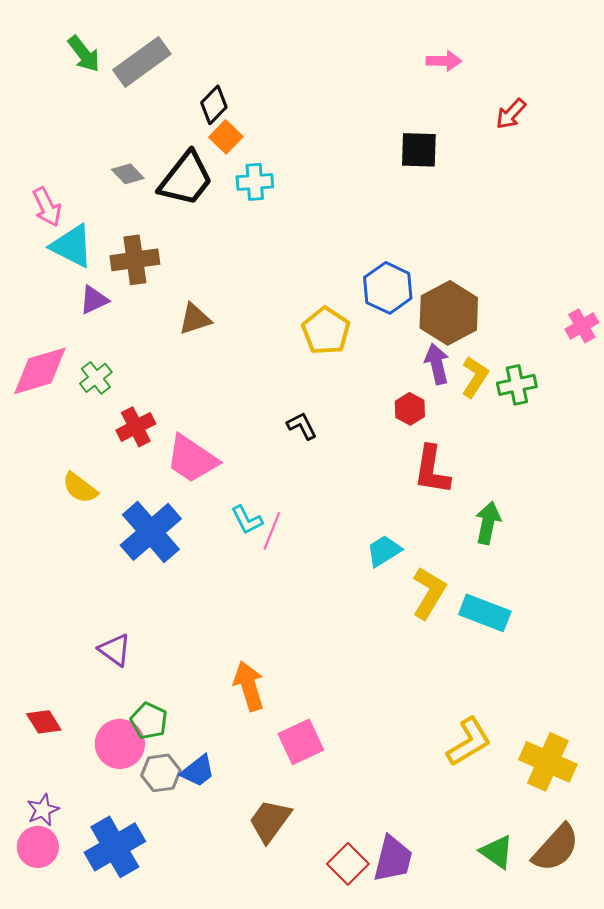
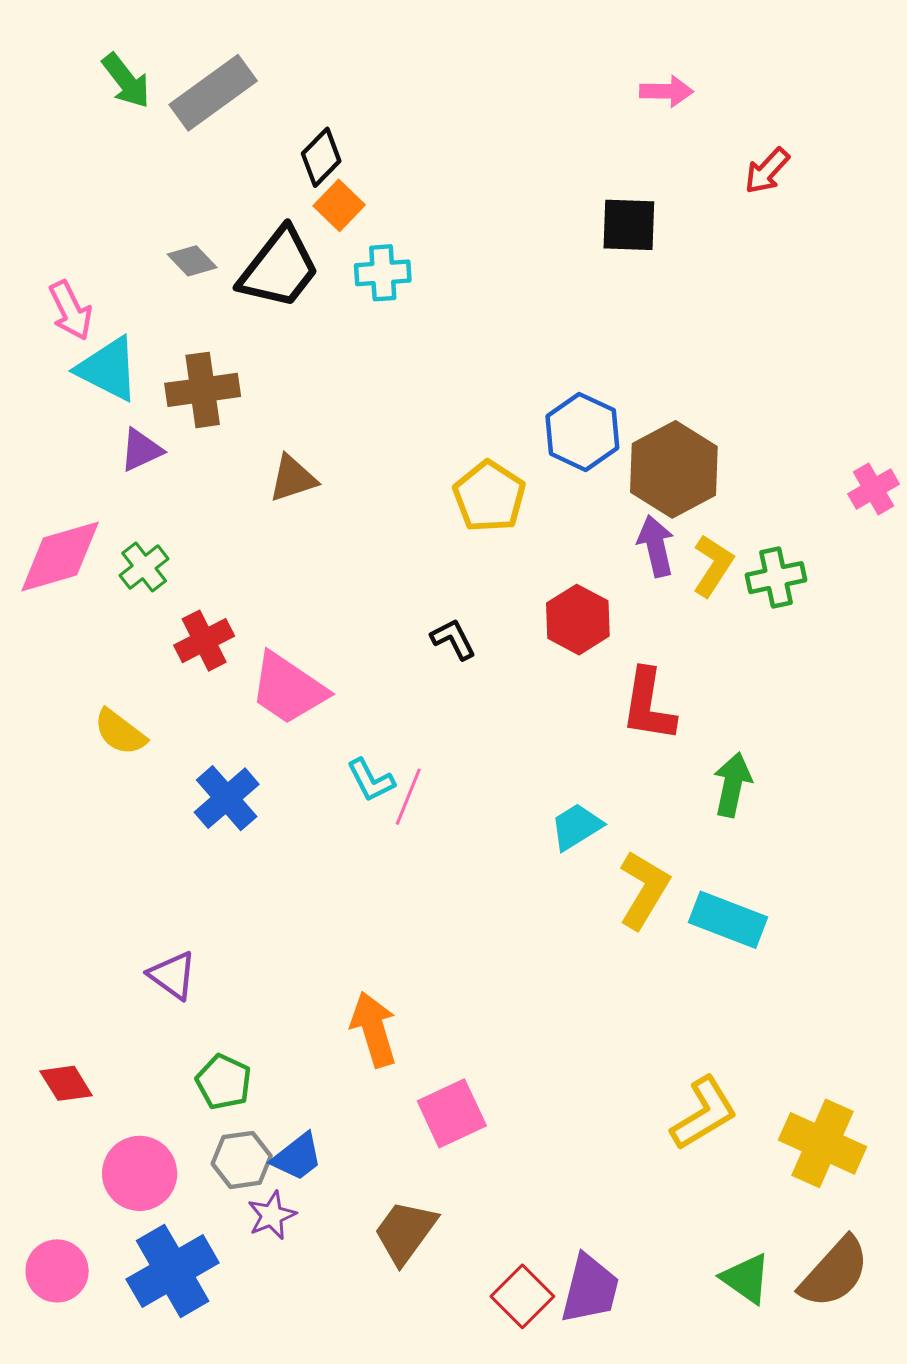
red hexagon: (410, 409) -> (578, 620), moved, size x1.4
blue cross: (151, 532) -> (227, 798), size x0.7
pink circle: (120, 744) -> (140, 1173), moved
purple star: (43, 810) -> (272, 1215), moved

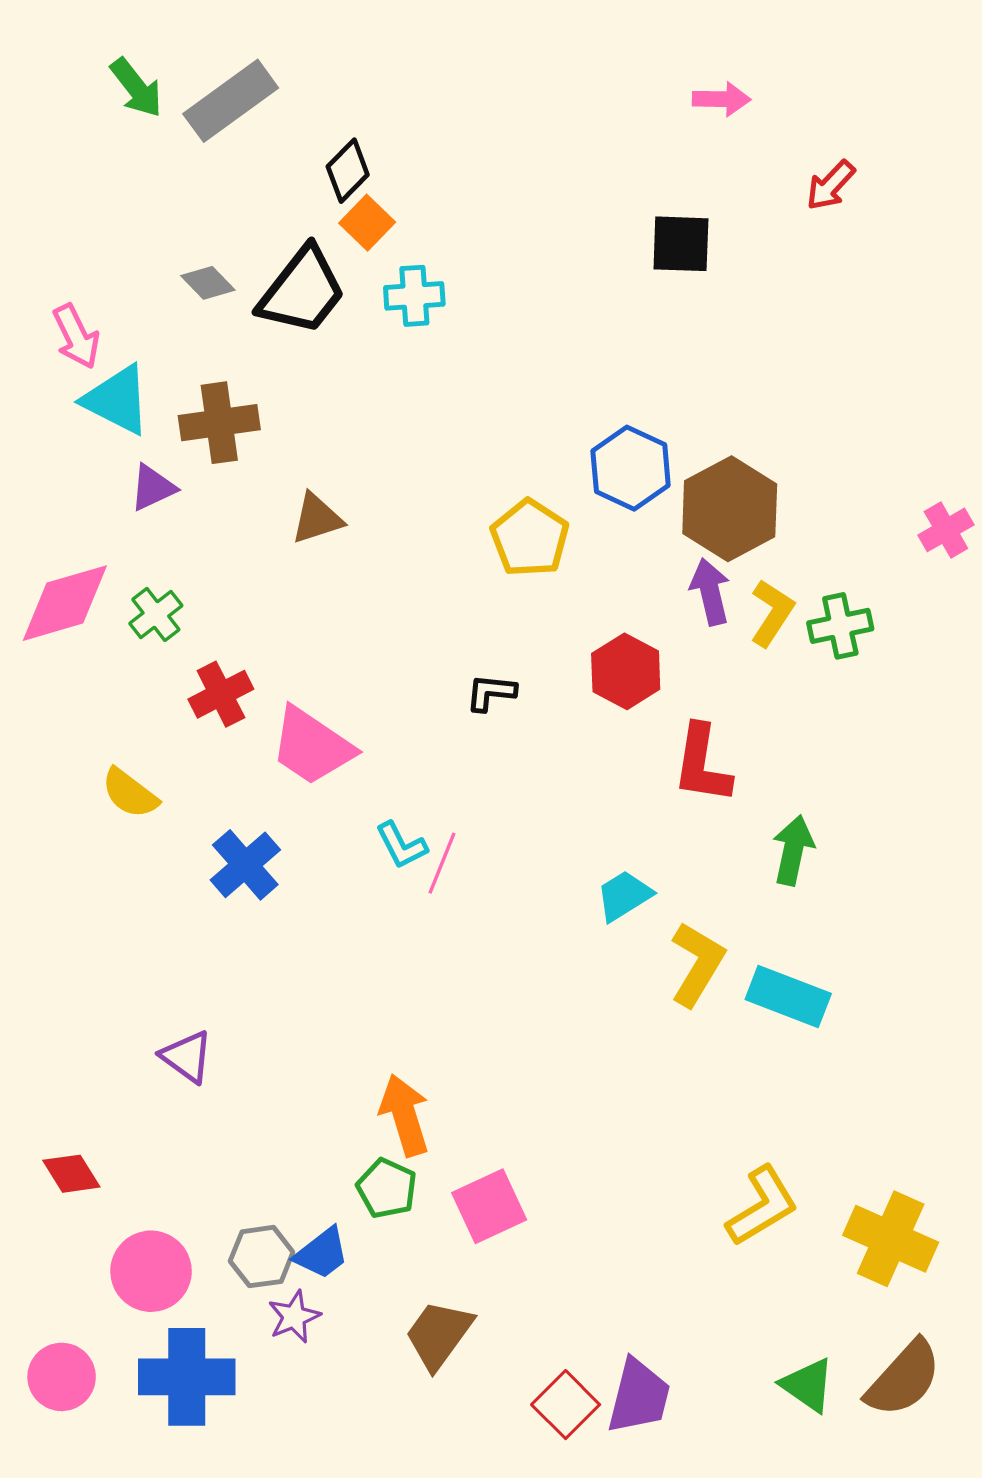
black L-shape: (453, 639) -> (491, 693), turned -57
green pentagon: (224, 1082) -> (387, 1188), moved
blue cross: (173, 1271) -> (187, 1377), turned 30

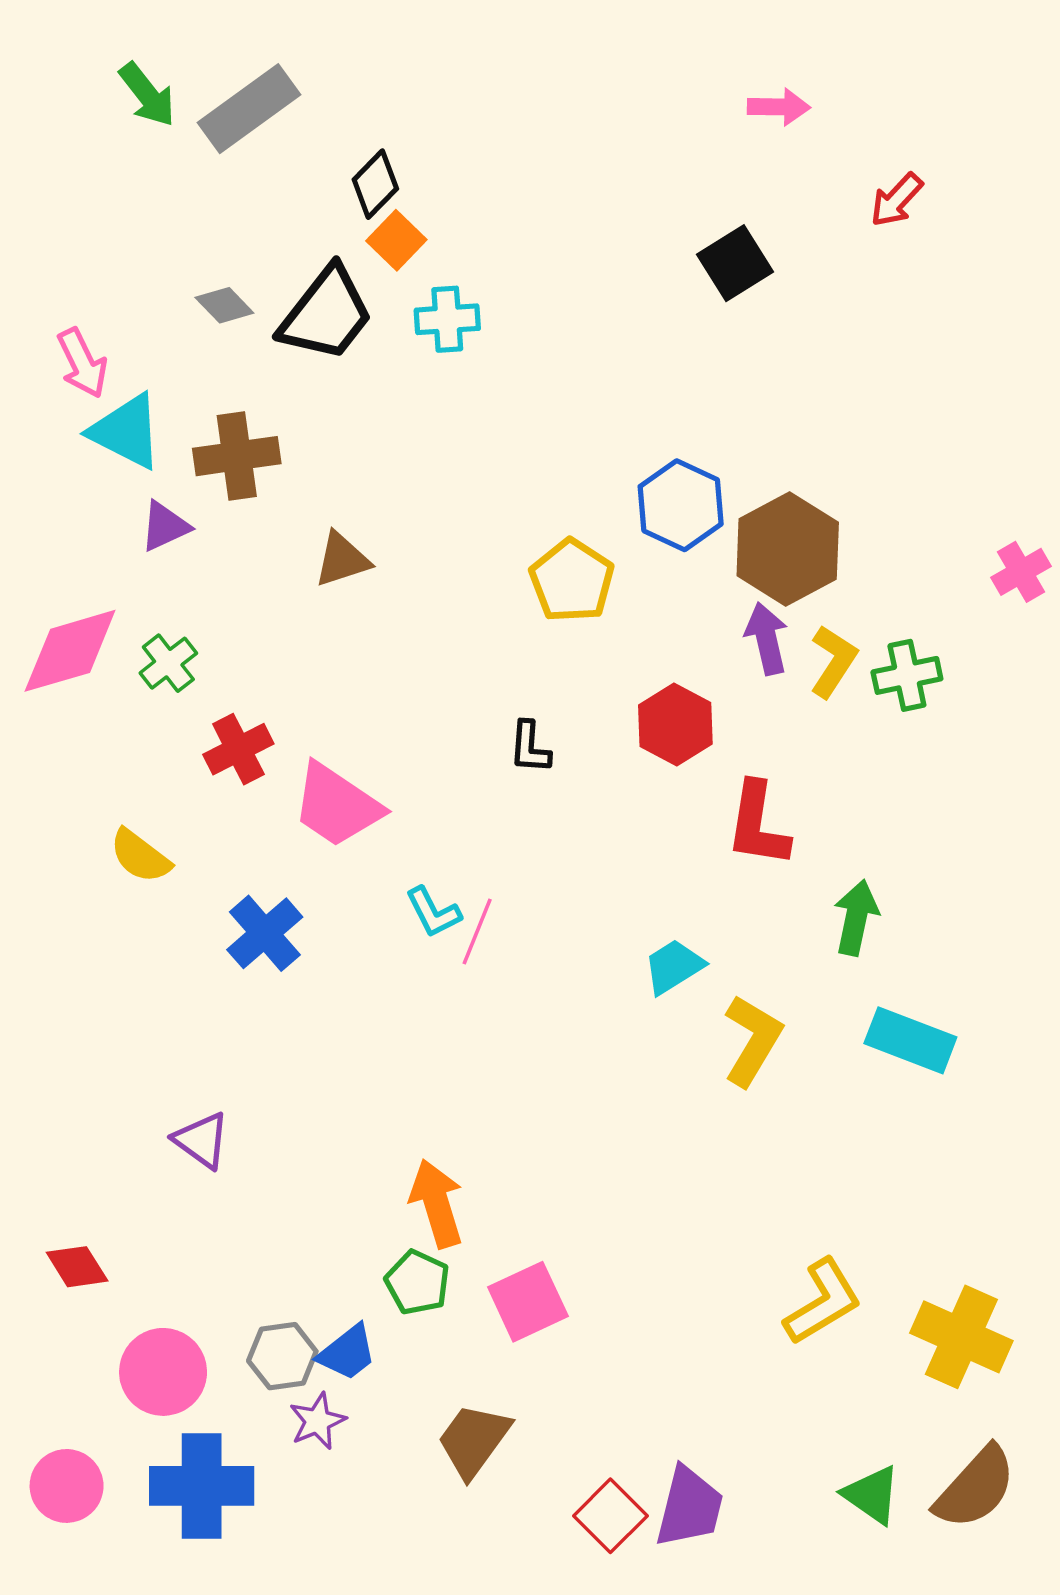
black square: (681, 244) -> (735, 263), turned -34
black L-shape: (491, 693) -> (530, 747), turned -92
cyan rectangle: (788, 996) -> (910, 1040), moved

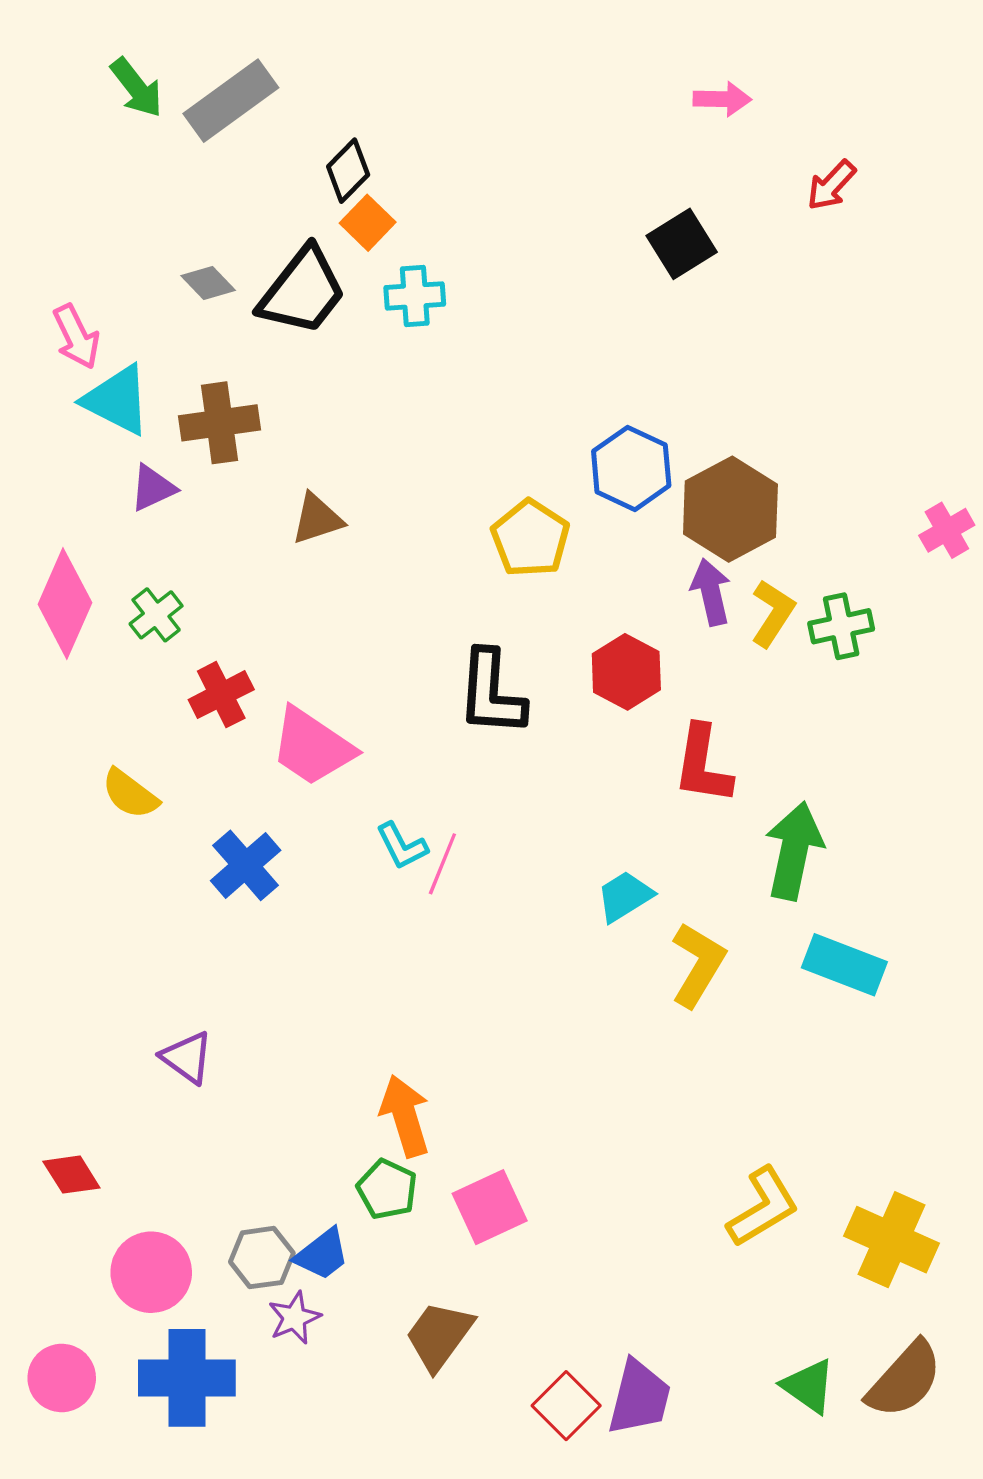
pink diamond: (70, 651) -> (65, 603), turned -50
black L-shape: (530, 747) -> (491, 693), size x1.8
green arrow: (856, 918) -> (794, 851), size x1.4

